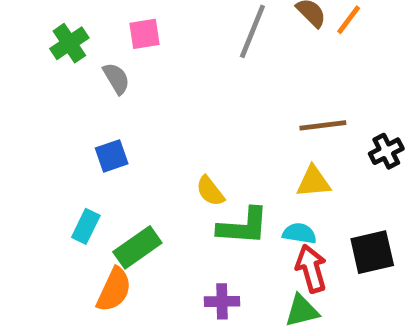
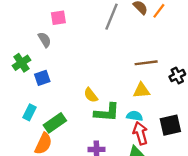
green cross: (69, 43) -> (21, 63), moved

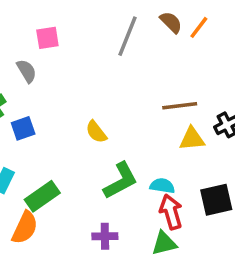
yellow triangle: (142, 91) -> (192, 139), moved
yellow semicircle: (91, 95) -> (96, 132), moved
green L-shape: (107, 112) -> (121, 181), turned -32

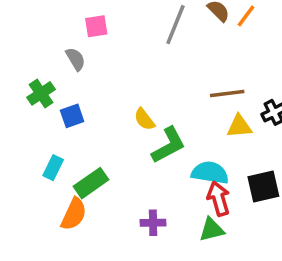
green L-shape: (121, 181) -> (169, 145), moved
cyan semicircle: (162, 186) -> (210, 173), size x1.5

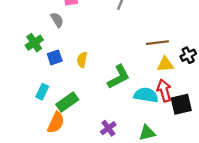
yellow semicircle: (144, 119) -> (82, 60), moved, turned 49
red arrow: (219, 199) -> (164, 91), moved
purple cross: (153, 223) -> (108, 128), turned -35

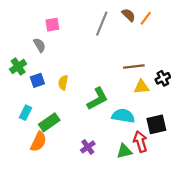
red arrow: (164, 91) -> (140, 142), moved

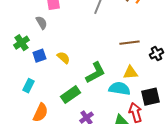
yellow semicircle: (63, 83) -> (63, 58), turned 120
yellow triangle: (141, 87) -> (130, 73), moved
green rectangle: (49, 122) -> (70, 95), moved

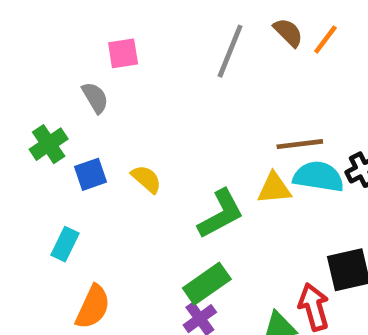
yellow triangle: (130, 73) -> (274, 188), moved
cyan semicircle: (119, 89) -> (318, 177), moved
green rectangle: (70, 95) -> (207, 284), moved

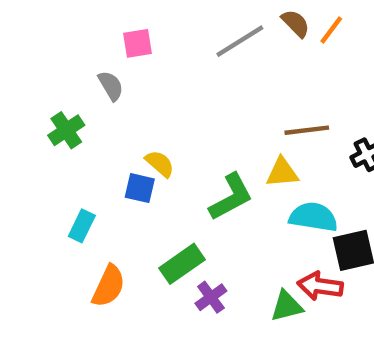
gray line: (230, 51) -> (240, 41), turned 36
blue square: (90, 174) -> (140, 188), moved, turned 32
cyan semicircle: (318, 177) -> (313, 217), moved
green rectangle: (207, 284) -> (182, 264), moved
red arrow: (314, 307) -> (320, 286), turned -66

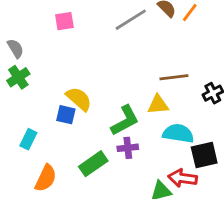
gray semicircle: (111, 86) -> (15, 48), moved
yellow semicircle: (160, 164) -> (79, 99), size x1.4
purple cross: (211, 297) -> (128, 148), moved, turned 30

